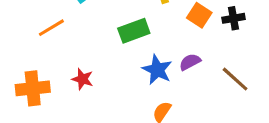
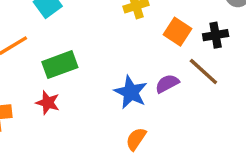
green rectangle: (134, 31) -> (60, 65), moved
brown line: (235, 79) -> (203, 71), moved

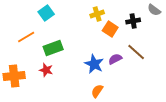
orange square: (177, 32) -> (110, 29), moved
black cross: (216, 35) -> (133, 21), moved

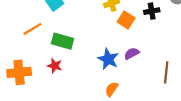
green rectangle: (53, 48) -> (63, 41), turned 36
brown line: (136, 52) -> (166, 72), moved, turned 54

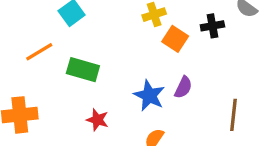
purple semicircle: (132, 53) -> (183, 87), turned 144
red star: (55, 66) -> (97, 120), moved

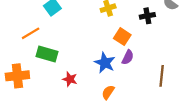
orange square: (175, 39) -> (122, 37), moved
green rectangle: (83, 70) -> (47, 54), moved

